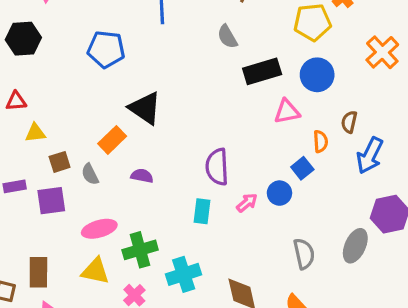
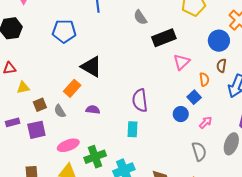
blue circle: (317, 75) -> (219, 41), moved
pink triangle: (287, 112) -> (182, 62), turned -30
pink arrow: (247, 203) -> (206, 122), moved

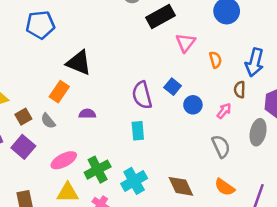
brown semicircle: (222, 66) -> (240, 90), moved
blue square: (194, 97) -> (173, 87), moved
purple square: (36, 130) -> (23, 147), turned -30

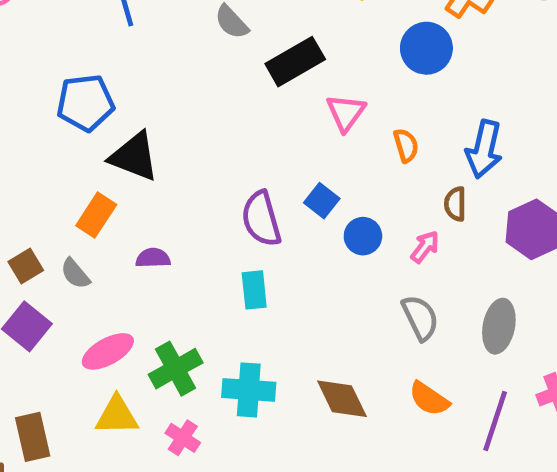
blue pentagon: (40, 25) -> (85, 103), moved
gray ellipse: (258, 132) -> (499, 326), moved
cyan cross: (134, 181) -> (249, 390), turned 35

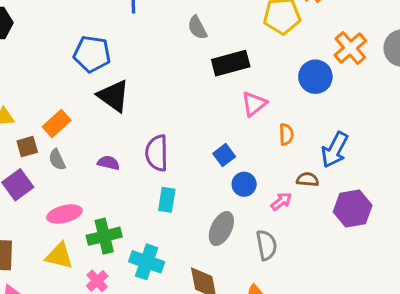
brown semicircle: (455, 204) -> (308, 179), turned 80
orange rectangle: (96, 215) -> (57, 123), moved
purple semicircle: (261, 219) -> (157, 153), moved
gray ellipse: (499, 326) -> (221, 229), moved

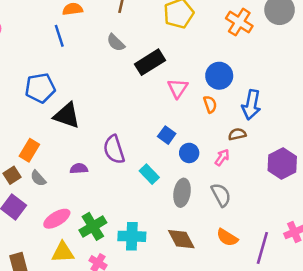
blue circle: (315, 77) -> (219, 76), moved
cyan rectangle: (167, 200) -> (149, 174), moved, turned -36
purple hexagon: (353, 209) -> (282, 164), moved

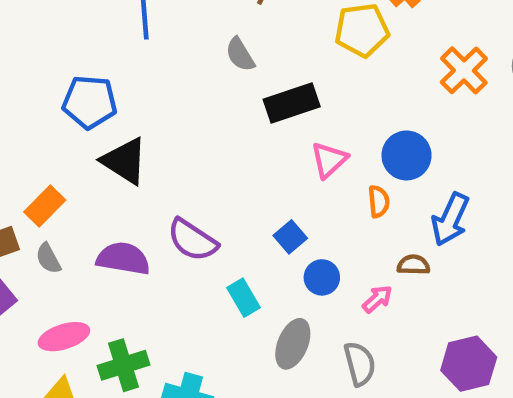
purple semicircle: (114, 149) -> (192, 240), turned -52
purple hexagon: (282, 164) -> (469, 364), moved
purple semicircle: (79, 169) -> (123, 258), size x1.6

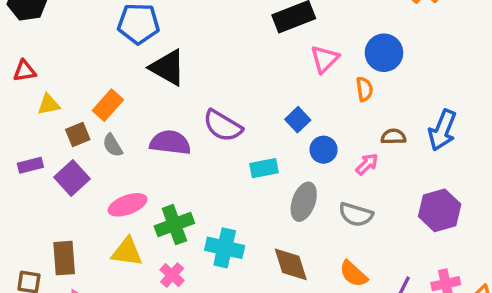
blue arrow: (450, 219) -> (442, 130), moved
cyan rectangle: (243, 298) -> (264, 168), turned -68
gray semicircle: (360, 364) -> (356, 215), turned 124

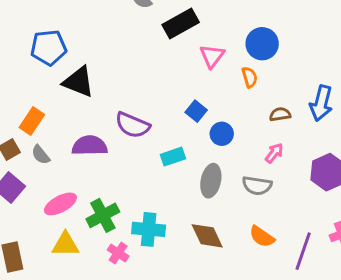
pink arrow: (367, 164) -> (274, 153), moved
pink cross: (172, 275) -> (118, 253), moved

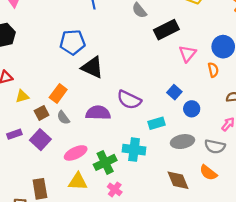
gray ellipse: (211, 181) -> (182, 142), turned 65
cyan cross: (149, 229) -> (134, 150), moved
orange semicircle: (262, 237) -> (208, 173), moved

